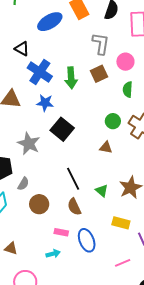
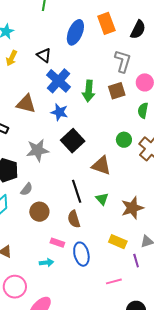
blue ellipse: (50, 22) -> (75, 32), turned -45
gray star: (29, 144) -> (38, 150), turned 30
brown triangle: (106, 147) -> (101, 166), moved, size x1.5
green triangle: (102, 191) -> (102, 199), moved

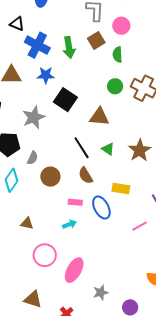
green semicircle: (143, 110) -> (117, 55), moved
yellow rectangle: (118, 242) -> (121, 188), moved

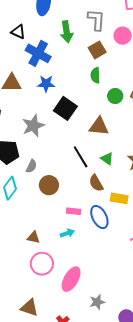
green arrow: (69, 48) -> (67, 32), moved
green semicircle: (117, 55) -> (95, 75), moved
brown semicircle: (86, 175) -> (96, 183), moved
brown triangle: (27, 223) -> (33, 238), moved

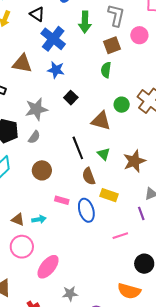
green circle: (115, 96) -> (122, 105), moved
black square: (65, 108) -> (71, 98), size x0.6
gray semicircle: (31, 166) -> (34, 137), moved
cyan arrow: (67, 233) -> (39, 219), moved

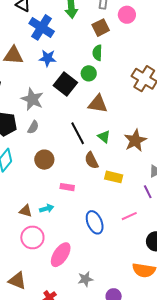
black square: (71, 98) -> (65, 84), size x1.6
green circle: (122, 105) -> (89, 73), moved
gray star: (36, 109) -> (32, 99), turned -30
blue ellipse: (86, 210) -> (95, 222), moved

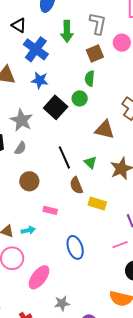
brown triangle: (98, 104) -> (105, 130), moved
pink line: (129, 216) -> (120, 245), moved

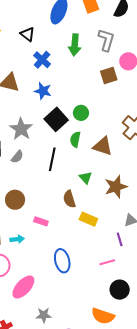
blue cross: (36, 49) -> (42, 60), size x0.7
brown square: (95, 54) -> (109, 75), moved
green semicircle: (90, 78) -> (75, 139), moved
black line: (64, 157) -> (52, 159), moved, turned 30
brown circle: (29, 181) -> (15, 200), moved

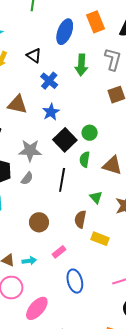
blue star: (43, 91) -> (51, 112), turned 30
gray star: (21, 129) -> (30, 151), turned -30
brown semicircle: (69, 199) -> (80, 219), turned 30
brown circle: (15, 200) -> (39, 222), moved
pink rectangle: (41, 221) -> (59, 252), moved, turned -56

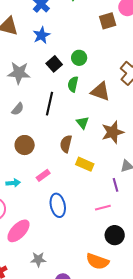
black square: (65, 140) -> (54, 64), size x0.7
gray semicircle: (27, 178) -> (18, 109), moved

